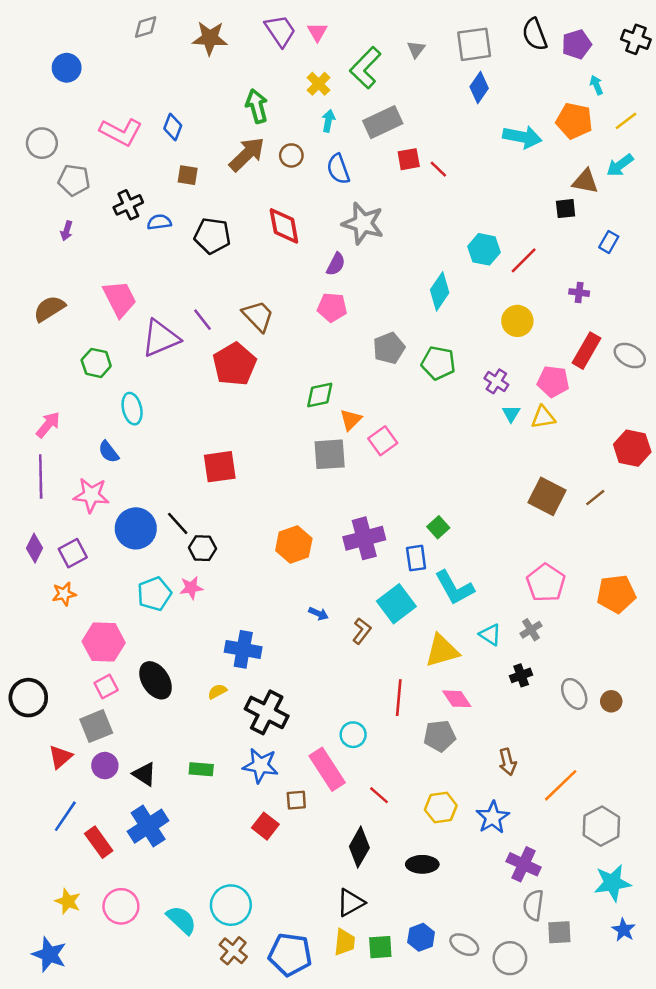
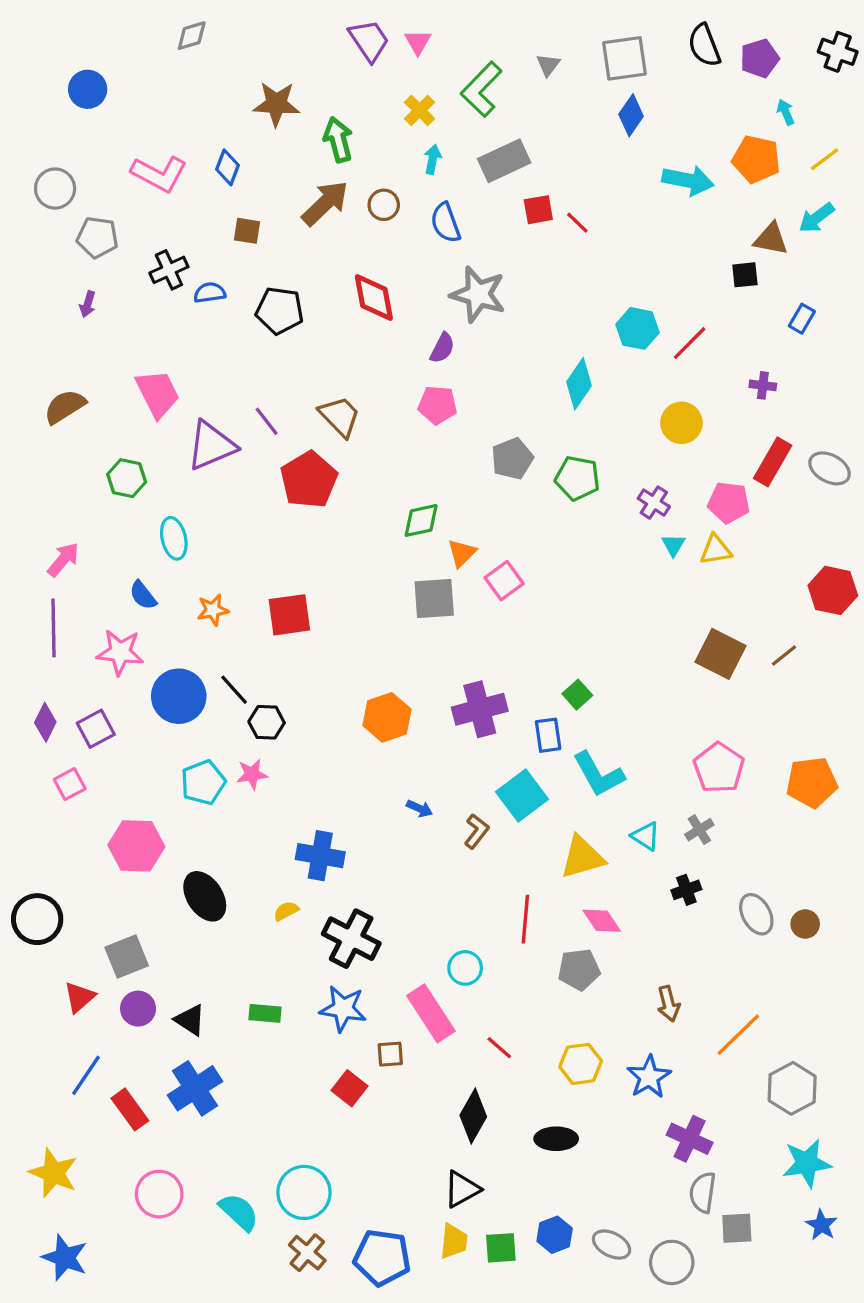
brown star: (210, 38) -> (276, 104), moved
orange star: (64, 594) -> (213, 610), moved
pink square: (106, 686) -> (70, 784), moved
yellow star: (68, 901) -> (53, 1173), moved, size x1.4

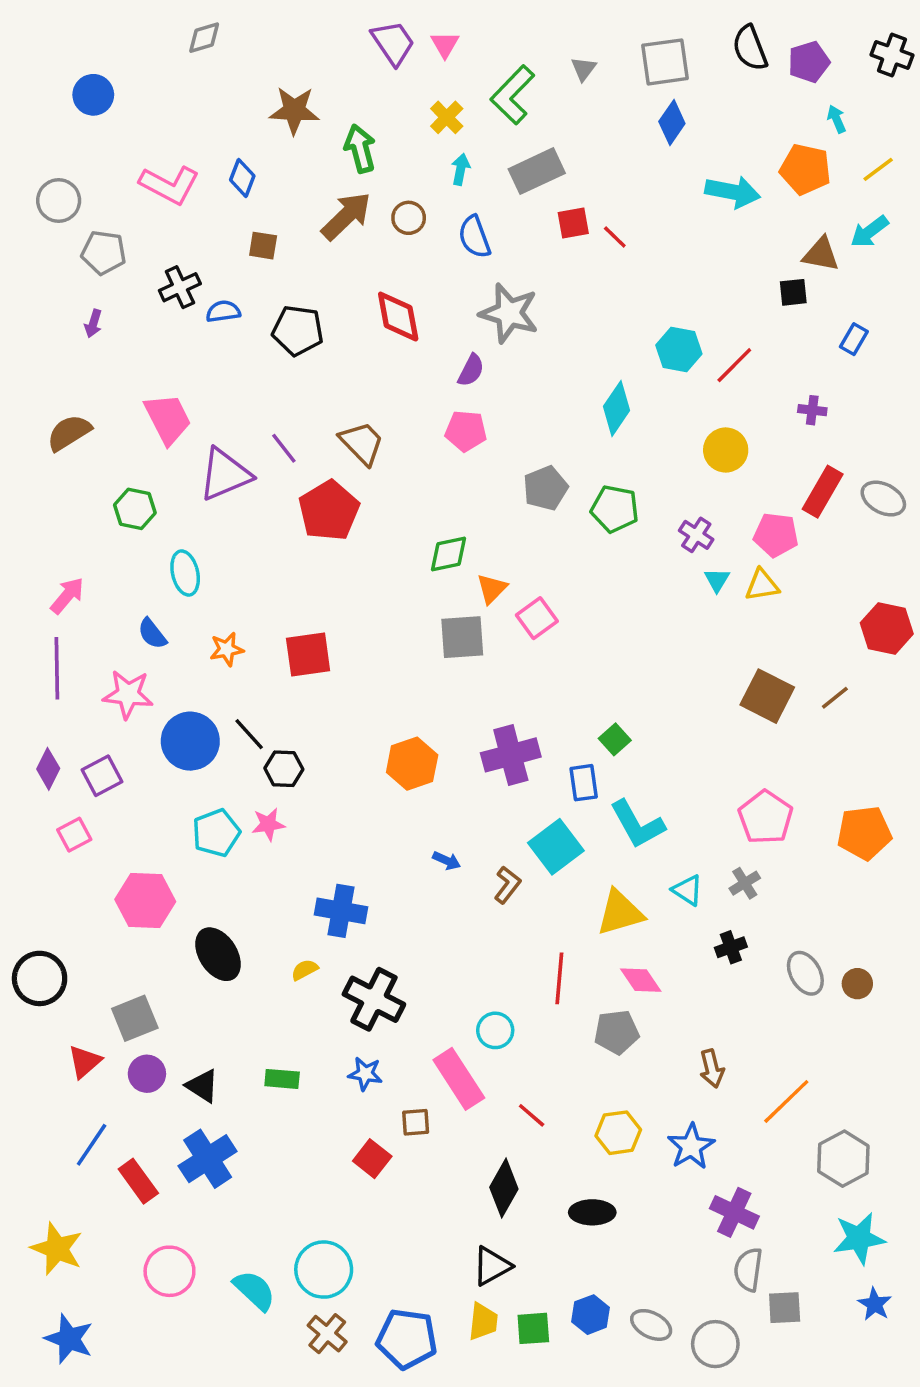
blue star: (343, 1009) -> (365, 1074), size x0.7

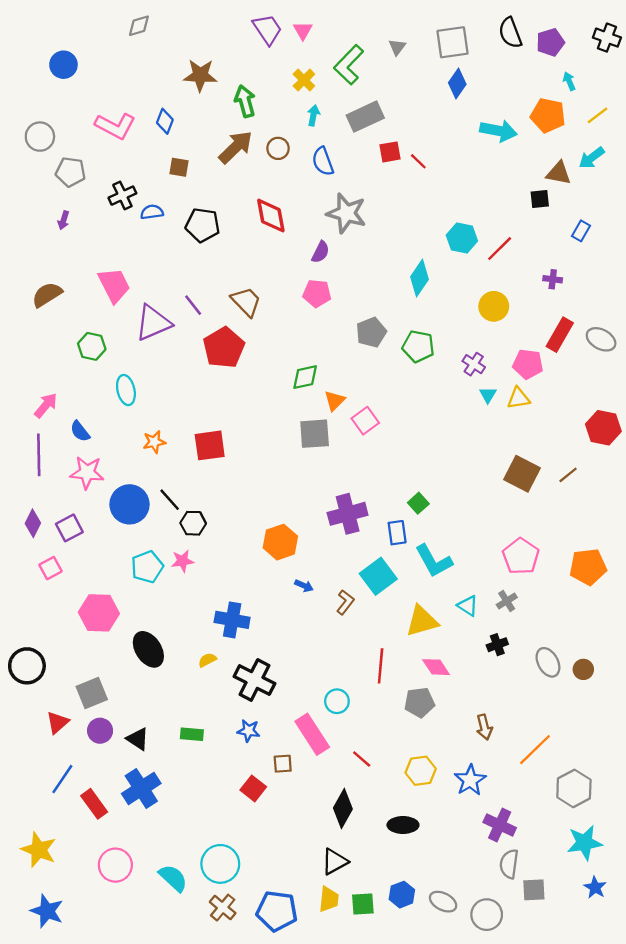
blue semicircle: (152, 634) -> (80, 431), moved
orange hexagon: (412, 764) -> (280, 542), moved

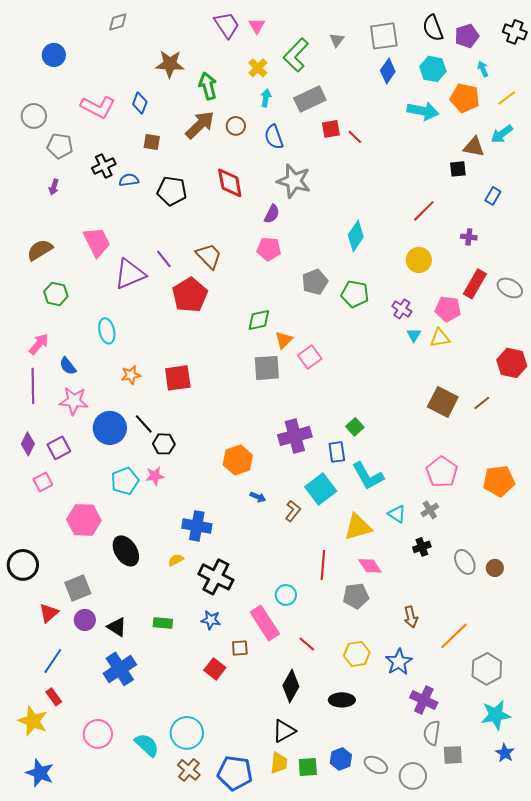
cyan hexagon: (462, 238) -> (433, 69), moved
green hexagon: (92, 346) -> (56, 294), moved
red rectangle: (94, 804) -> (54, 697), moved, size x0.7

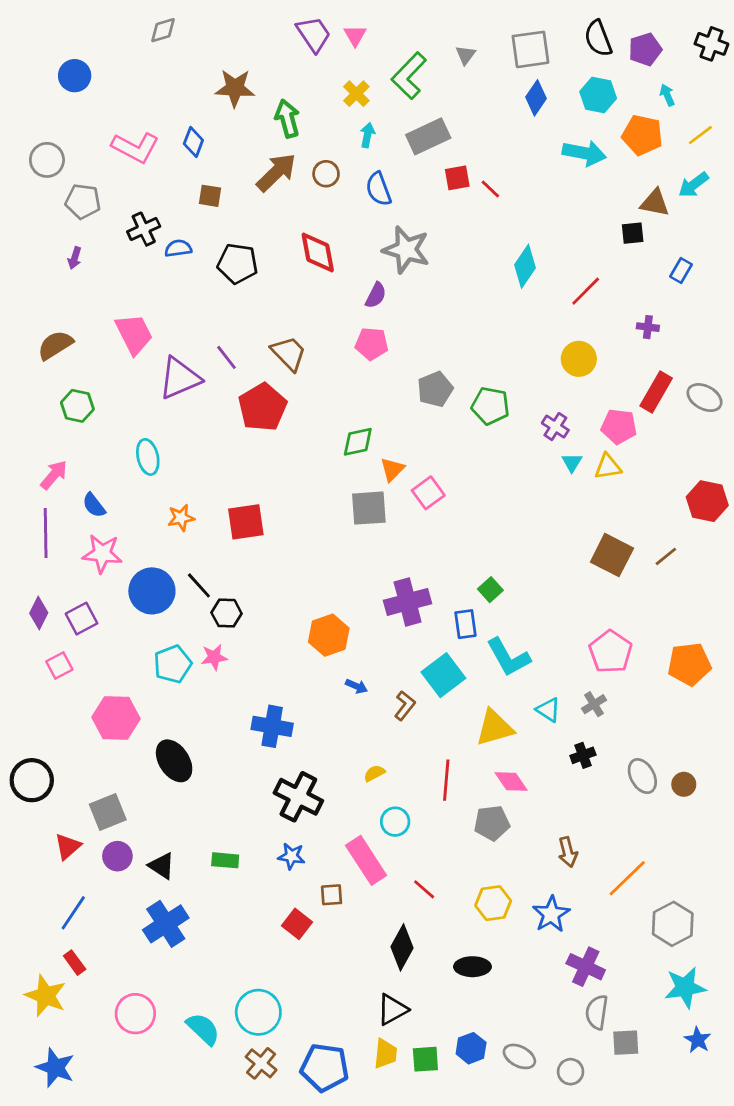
cyan diamond: (356, 236) -> (525, 266), moved
yellow semicircle: (176, 560) -> (374, 773), moved
gray circle: (413, 776) -> (571, 1072), size x0.7

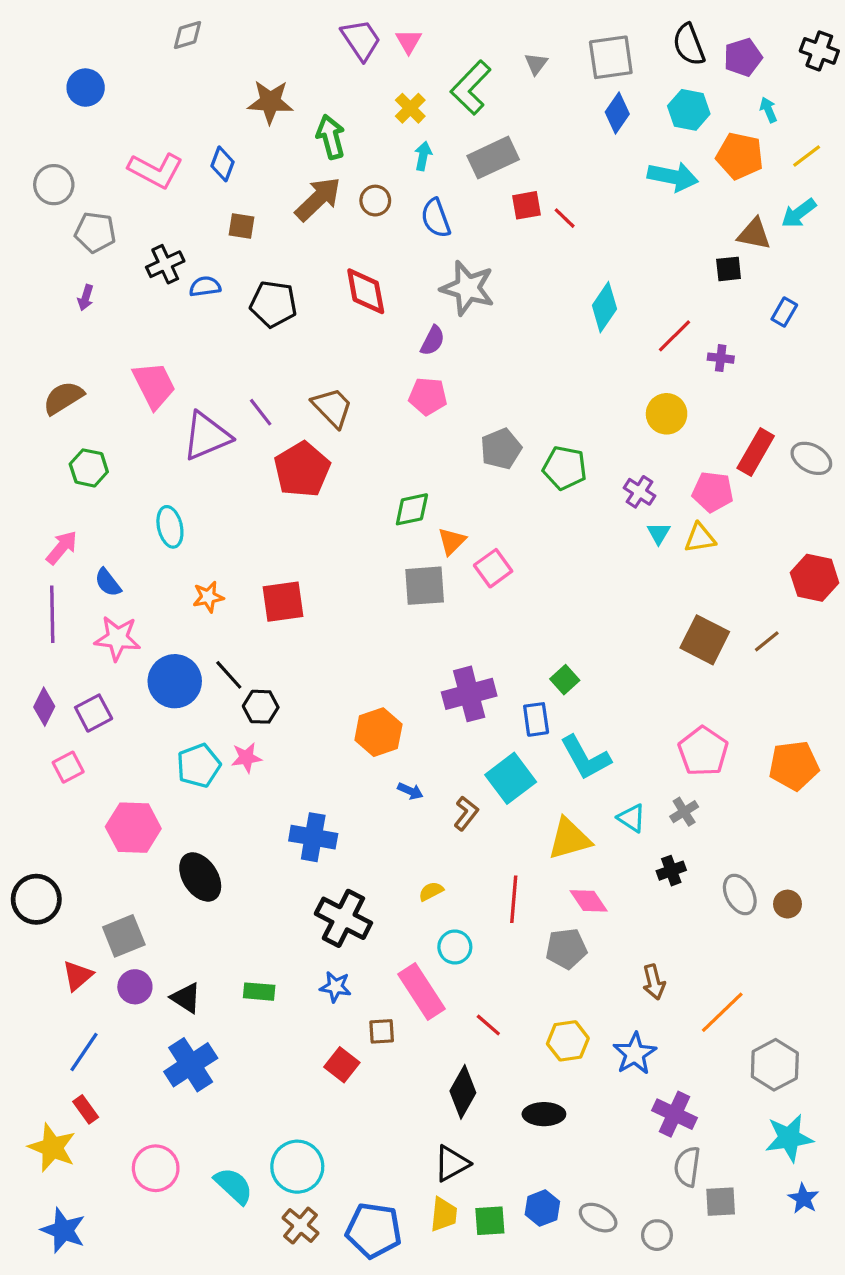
purple cross: (648, 327) -> (721, 358), moved

